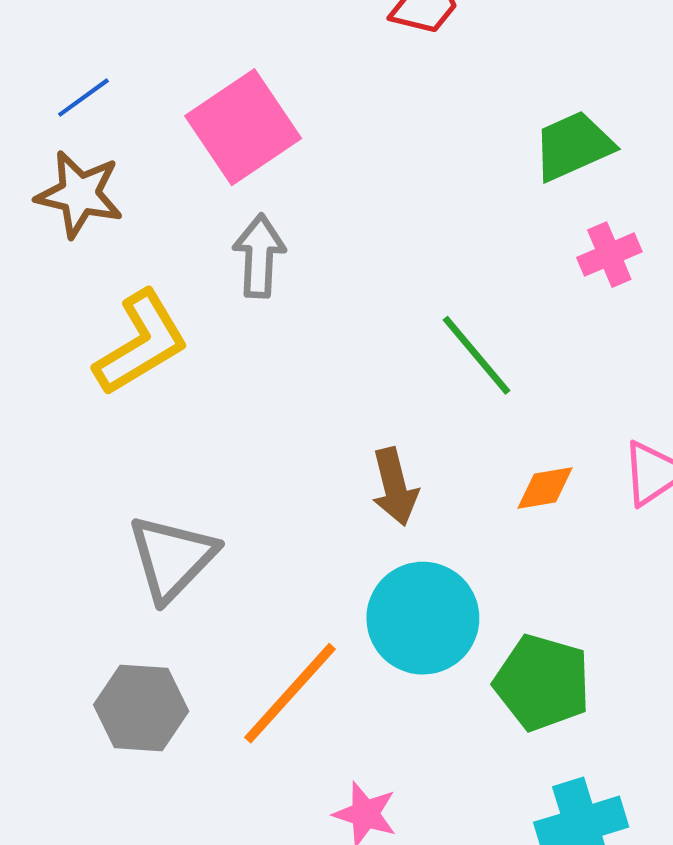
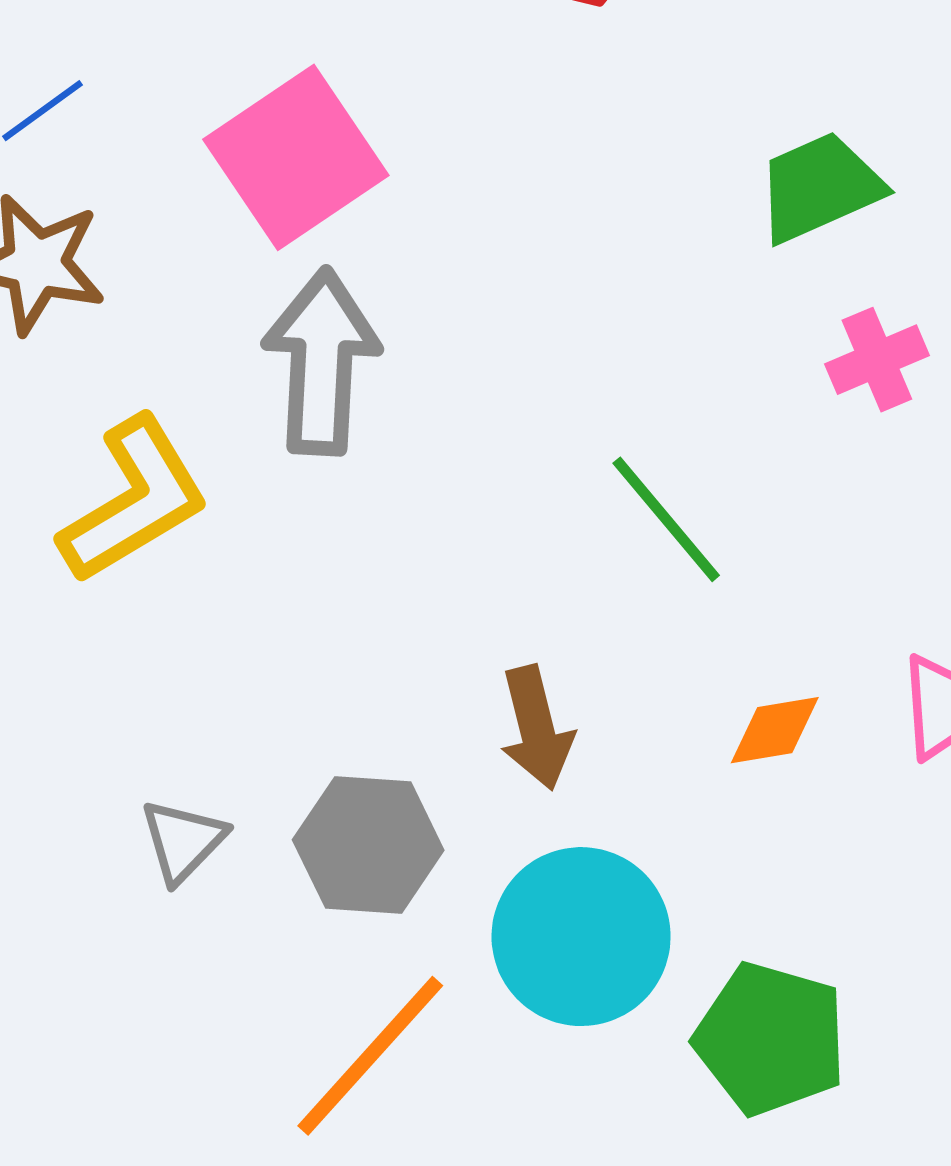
gray arrow: (259, 256) -> (321, 362), size x1.4
gray triangle: (172, 558) -> (183, 841), size x0.6
gray hexagon: (141, 708) -> (368, 845), moved

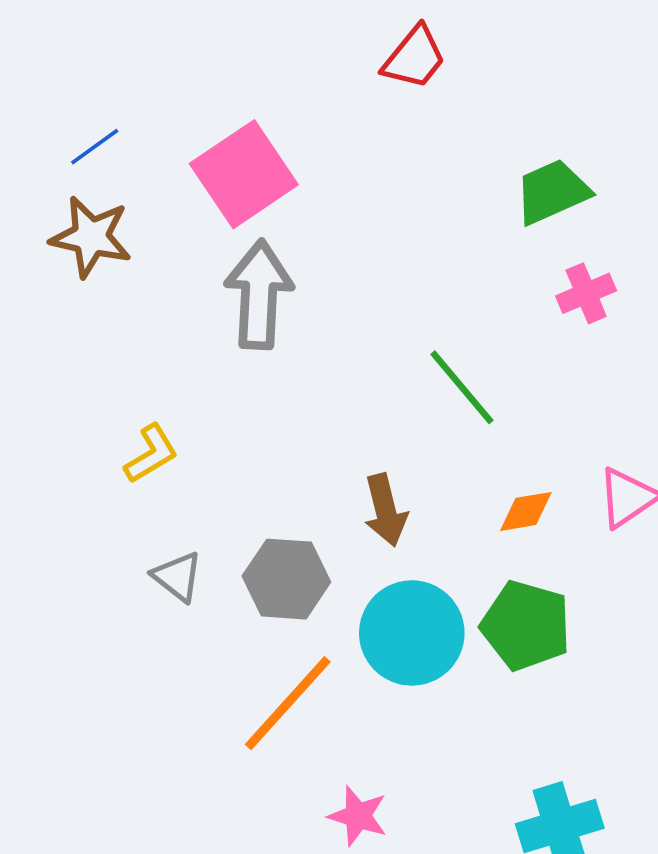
yellow L-shape: (134, 500) -> (151, 454), moved, size x0.6
gray triangle: (183, 841) -> (177, 577), turned -36
green pentagon: (771, 1039) -> (526, 625), moved

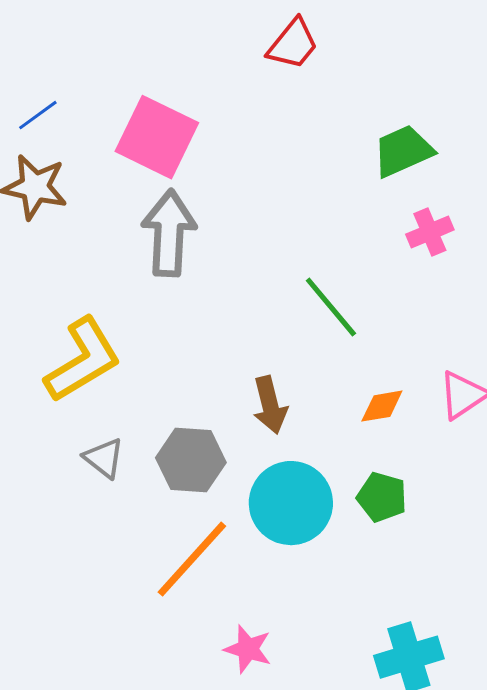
pink square: (244, 174) -> (157, 137), turned -30
yellow L-shape: (151, 454) -> (83, 360), size x1.8
green pentagon: (526, 625) -> (382, 497), size x0.7

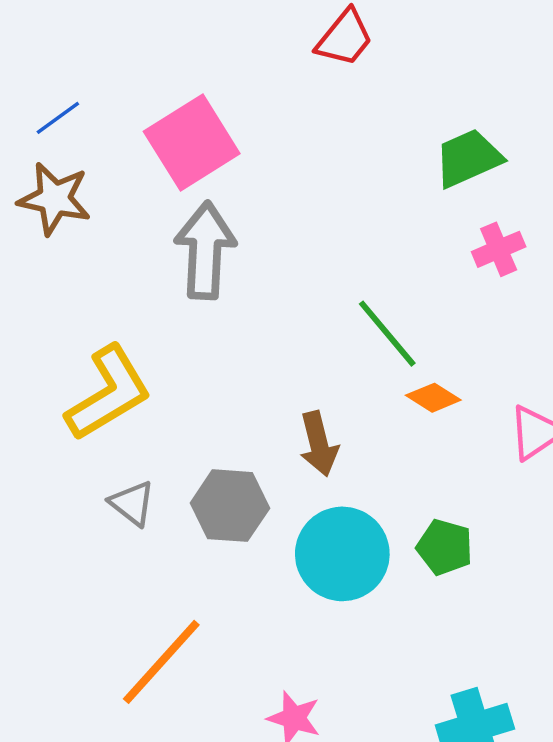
pink square: (157, 137) -> (192, 143), turned 32
orange diamond: (382, 406) -> (433, 398), moved, turned 42
orange line: (192, 559) -> (161, 662), moved

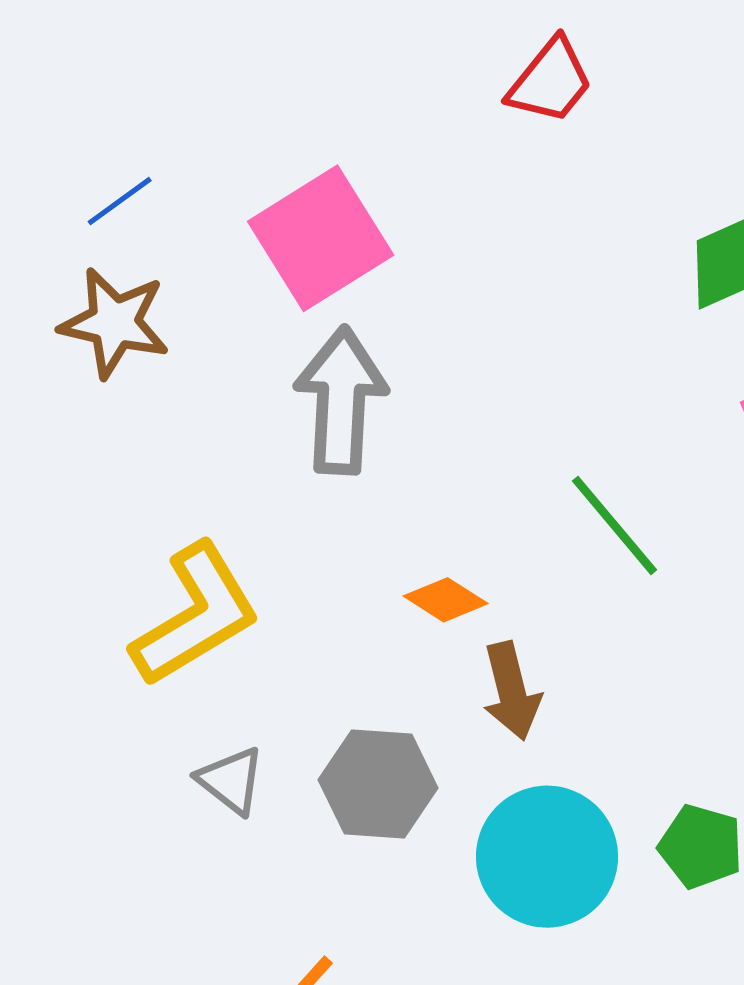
orange diamond: (433, 398) -> (446, 600), moved

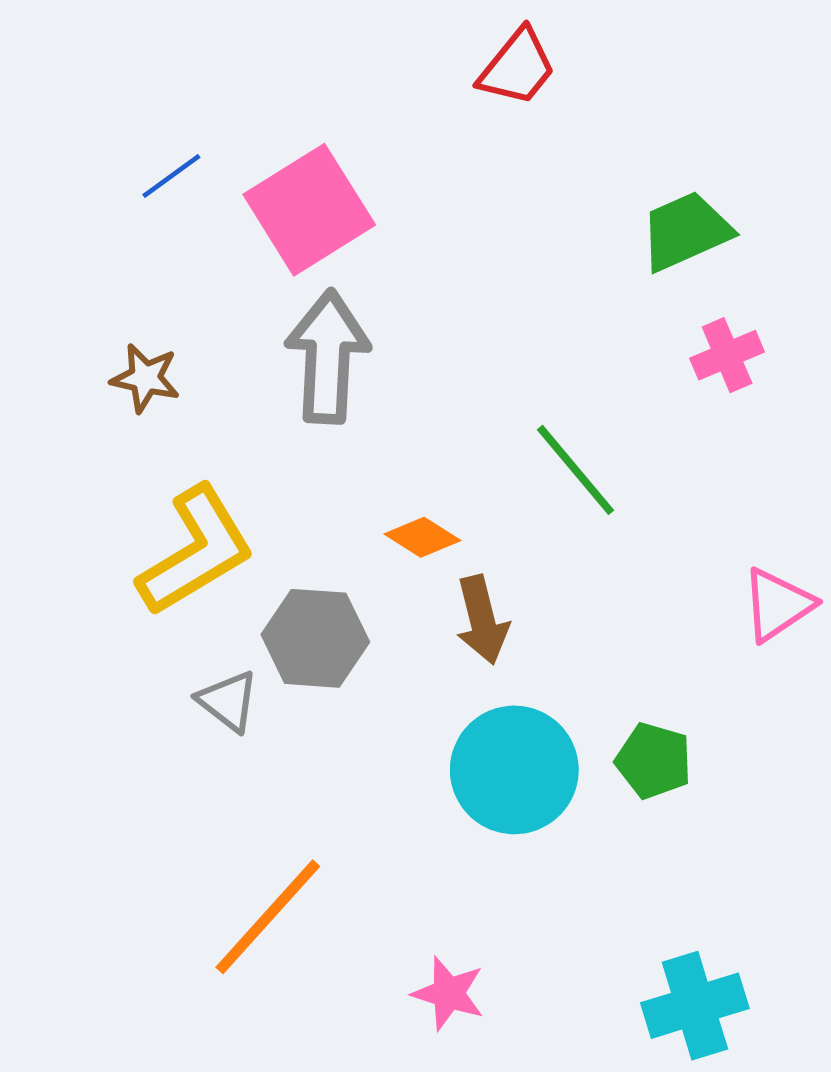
blue line: (120, 201) -> (171, 176), moved
brown star: (114, 323) -> (145, 378), moved, size x0.7
gray hexagon: (378, 784) -> (315, 638), moved

